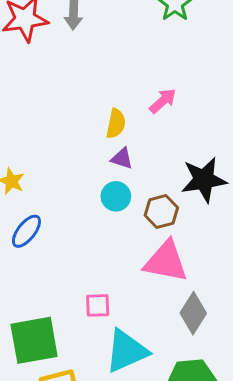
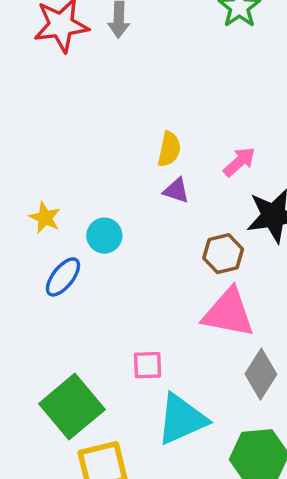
pink arrow: (163, 101) -> (239, 162), moved
cyan circle: (116, 196) -> (104, 236), moved
green square: (34, 340) -> (72, 407), turned -30

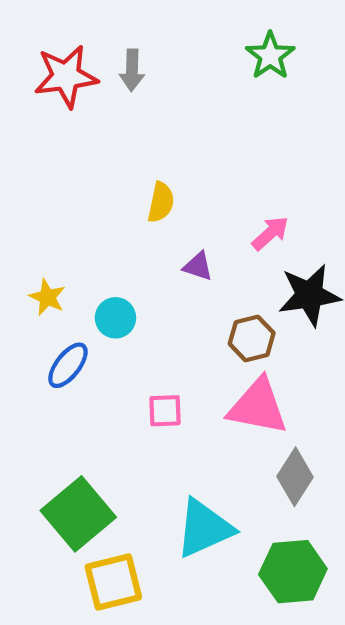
yellow semicircle: (169, 149) -> (161, 202), moved
pink square: (148, 365) -> (165, 411), moved

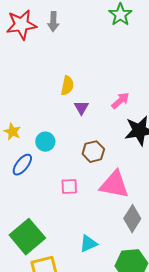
purple triangle: (198, 266) -> (81, 108), moved, turned 42
brown hexagon: (252, 338) -> (93, 152), moved
cyan triangle: (204, 528) -> (88, 244), size x0.6

